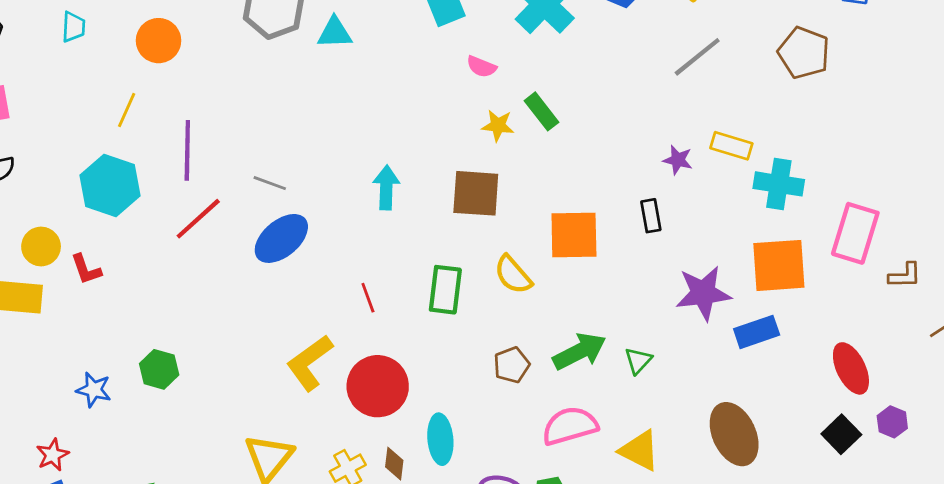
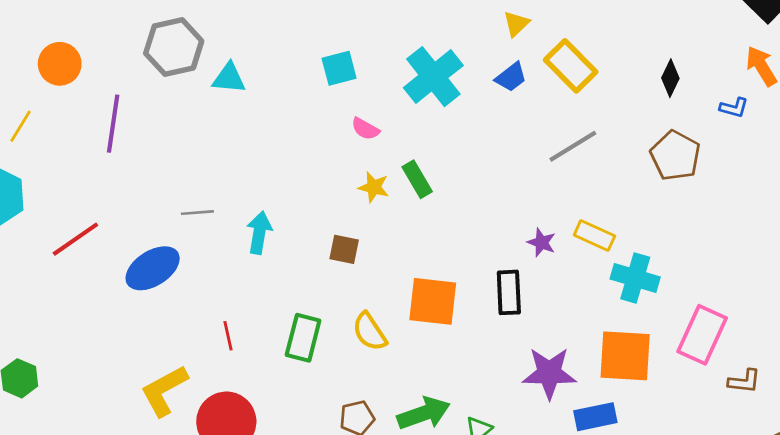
purple line: (187, 150) -> (113, 124), moved
gray line: (270, 183) -> (197, 213), moved, turned -32
brown square: (476, 193) -> (344, 249), size x0.6
black rectangle: (651, 216) -> (509, 292), size x1.4

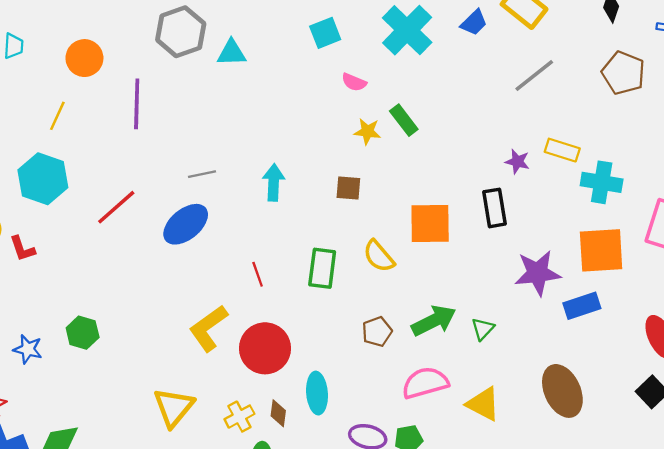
gray line: (197, 213) -> (202, 174), moved

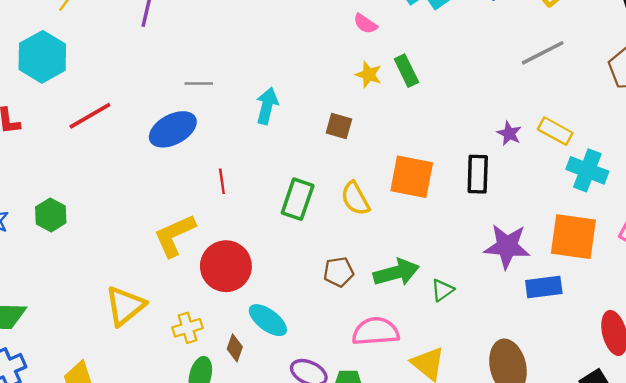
red line: (116, 207) -> (90, 116), moved
red line: (258, 274) -> (222, 181), moved
cyan ellipse: (317, 393) -> (268, 320), turned -60
brown diamond: (278, 413) -> (235, 348), moved

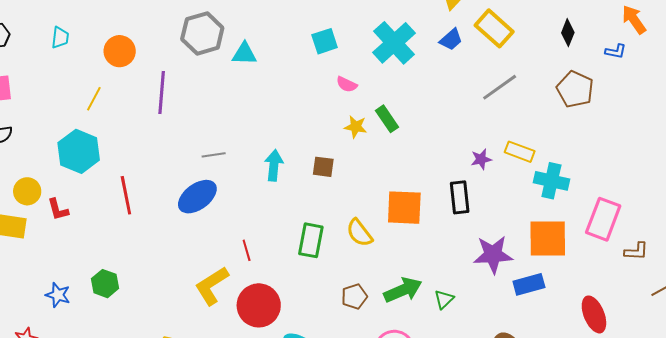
red line: (90, 116) -> (126, 195), turned -63
brown square: (339, 126) -> (323, 167), moved
purple star: (509, 133) -> (481, 159), turned -30
red line: (222, 181) -> (247, 250), moved

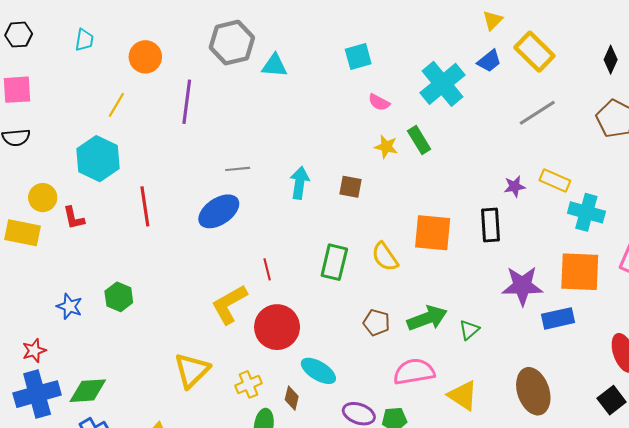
cyan cross: (394, 43) -> (442, 84), moved
brown pentagon: (354, 297) -> (376, 323), turned 30

